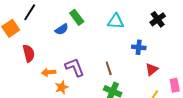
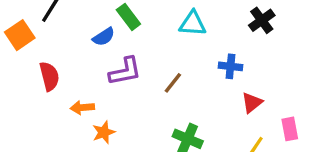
purple L-shape: (75, 67) -> (125, 71), moved, turned 100
brown line: (109, 68) -> (173, 83), moved, turned 56

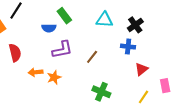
black cross: (262, 20) -> (135, 25), moved
blue semicircle: (104, 37) -> (49, 28), turned 32
orange star: (104, 132) -> (54, 77), moved

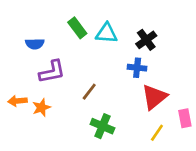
green rectangle: (64, 16) -> (77, 28), moved
brown line: (92, 57) -> (89, 92), moved
red triangle: (141, 69) -> (154, 97), size x1.5

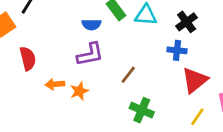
blue semicircle: (35, 44) -> (92, 25), moved

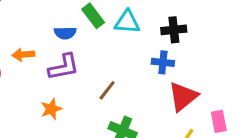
black cross: (187, 22) -> (174, 30), turned 30
orange arrow: (55, 84) -> (23, 55), moved

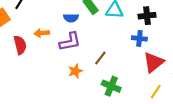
orange star: (51, 109) -> (75, 71), moved

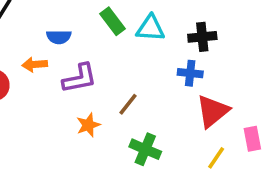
blue semicircle: (71, 18) -> (59, 37), moved

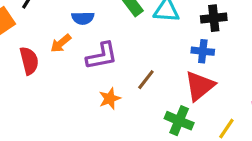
orange arrow: (35, 65) -> (61, 43), turned -35
red triangle: (213, 111) -> (200, 86), moved
green cross: (145, 149) -> (179, 121), moved

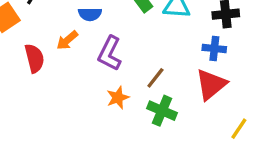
purple L-shape: (102, 56) -> (110, 53), turned 128
green cross: (179, 121) -> (162, 111), moved

